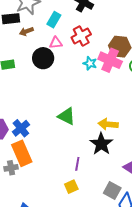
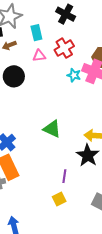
cyan rectangle: (54, 20) -> (36, 33), turned -42
black circle: (43, 58) -> (14, 76), moved

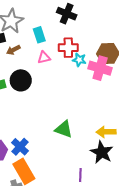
red cross: (64, 48) -> (68, 48), turned 36
cyan star: (74, 75) -> (79, 60), moved

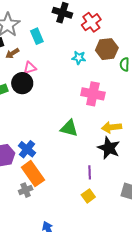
red cross: (68, 48) -> (91, 22), moved, turned -30
pink triangle: (44, 58) -> (30, 68), moved
pink cross: (100, 68) -> (93, 94), moved

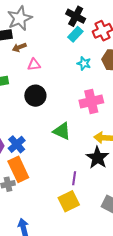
cyan rectangle: (37, 36) -> (75, 34), moved, turned 56
black circle: (22, 83) -> (35, 96), moved
pink cross: (93, 94) -> (91, 101), turned -35
yellow square: (88, 196) -> (69, 201), size x1.5

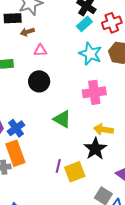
cyan star: (84, 63) -> (90, 54), size x1.6
purple line: (74, 178) -> (58, 166), moved
yellow square: (69, 201) -> (75, 172), moved

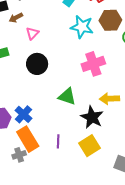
pink triangle: (40, 50) -> (32, 33), turned -32
black star: (95, 149) -> (92, 117), moved
purple line: (58, 166) -> (58, 141), moved

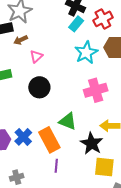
cyan star: (82, 27) -> (86, 53), turned 30
orange rectangle: (28, 139) -> (49, 140), moved
yellow square: (90, 146) -> (104, 167), moved, turned 35

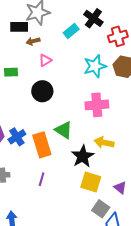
cyan rectangle: (76, 24) -> (71, 31), moved
purple line: (56, 166) -> (42, 179), moved

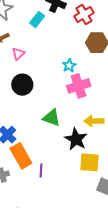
cyan star: (95, 66) -> (69, 66), moved, size x0.6
orange rectangle: (42, 145) -> (21, 156), moved

